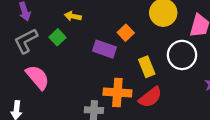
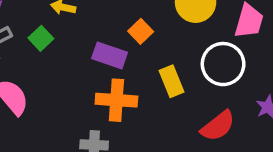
orange cross: (117, 93) -> (116, 100), moved
red semicircle: (150, 97) -> (218, 126), moved

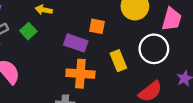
orange square: (141, 31) -> (97, 26), turned -35

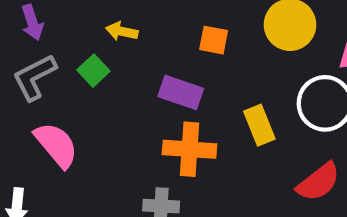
orange square: (97, 26) -> (214, 40), moved

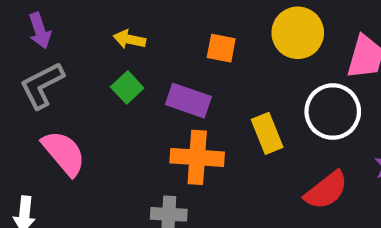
green square: (93, 71) -> (127, 87), moved

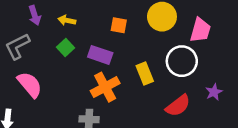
purple arrow: (40, 31) -> (35, 15), moved
orange cross: (197, 157) -> (105, 87), turned -32

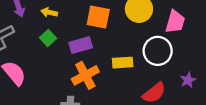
orange square: (119, 25) -> (98, 17), size x1.5
purple rectangle: (100, 55) -> (81, 45), turned -35
yellow rectangle: (145, 73) -> (123, 63), turned -72

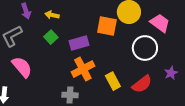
orange square: (98, 17) -> (107, 26), moved
pink trapezoid: (175, 22) -> (160, 23), turned -70
yellow rectangle: (123, 63) -> (113, 81), moved, turned 66

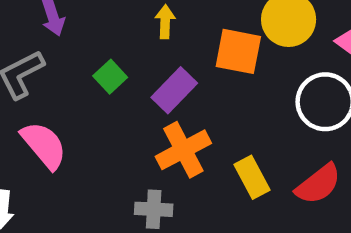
yellow arrow: (52, 15) -> (165, 22), moved, turned 80
purple rectangle: (79, 43) -> (174, 90), turned -30

